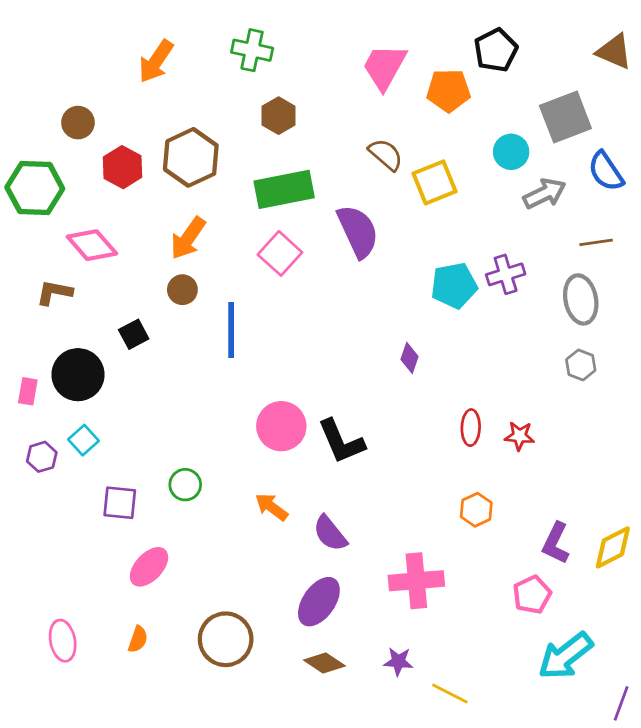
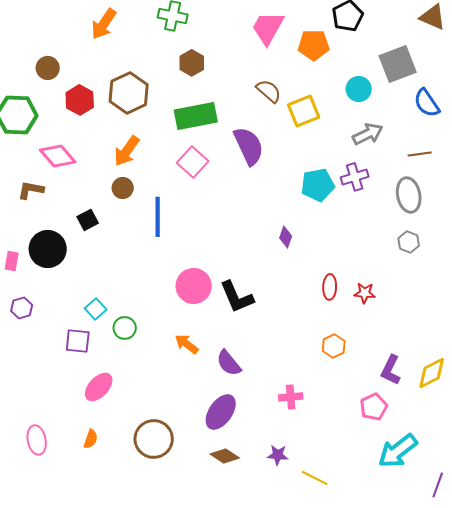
gray arrow: (545, 194) -> (368, 134), moved
cyan square: (84, 440) -> (96, 309), moved
pink cross: (416, 581) -> (291, 397), size x0.6

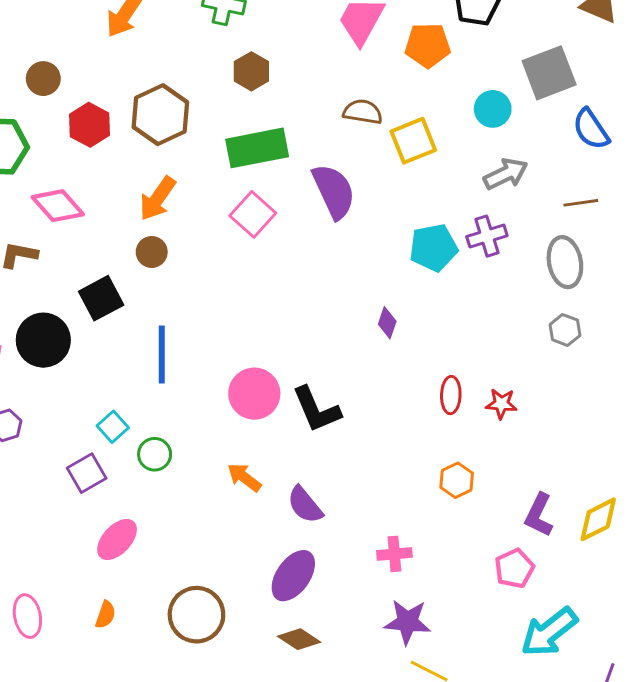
brown semicircle: (269, 91) -> (363, 112), turned -32
blue line: (158, 217) -> (162, 355), moved
black square: (88, 220) -> (101, 298), size x1.4
purple square: (78, 341) -> (87, 473), turned -36
purple star: (278, 455) -> (407, 622), moved, size x1.5

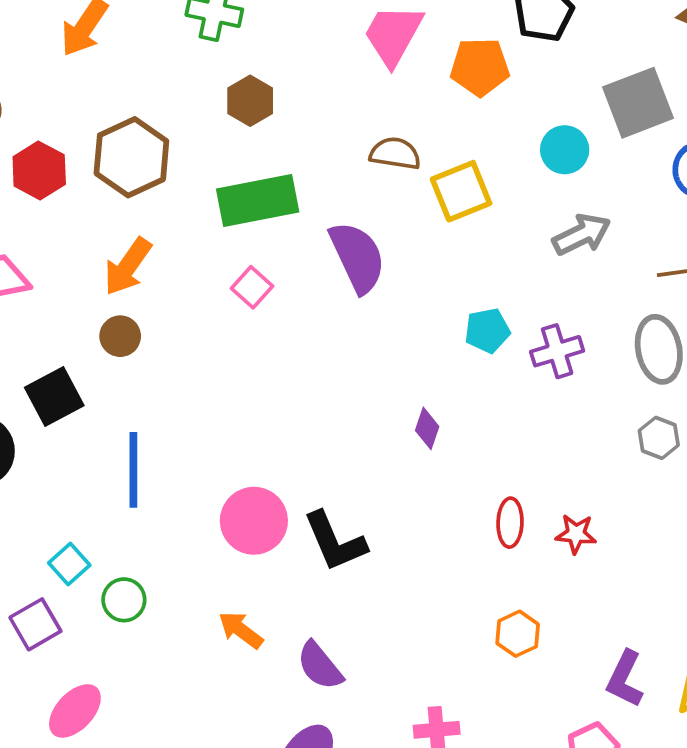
pink square: (253, 214) -> (252, 287), size x0.7
purple cross: (487, 236) -> (557, 351), moved
cyan pentagon: (433, 248) -> (487, 331), size x0.7

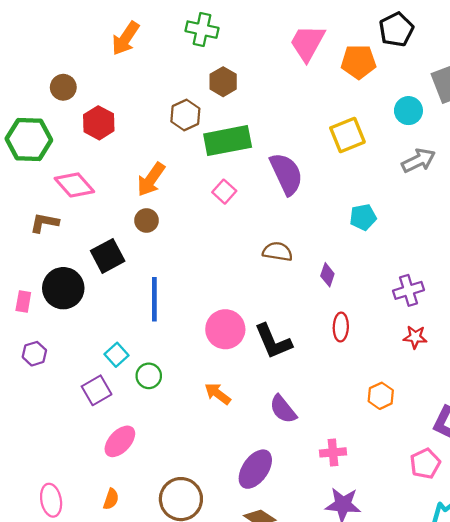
brown semicircle: (395, 153) -> (278, 252), moved
brown hexagon: (131, 157) -> (185, 115), moved, size x0.7
purple cross: (557, 351) -> (408, 290), moved
red ellipse: (510, 523) -> (341, 327), moved
purple semicircle: (320, 666) -> (283, 409), moved

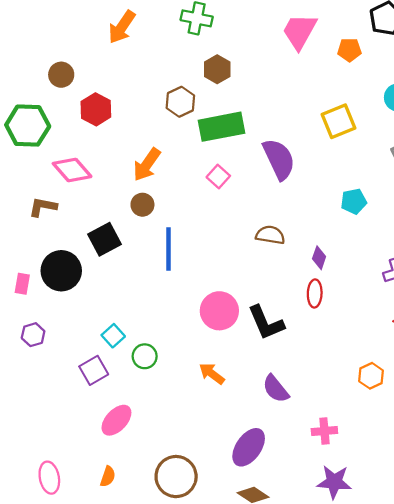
orange pentagon: (359, 62) -> (349, 50), size x0.7
blue line: (154, 299) -> (168, 249), moved
red ellipse: (341, 327) -> (315, 293), moved

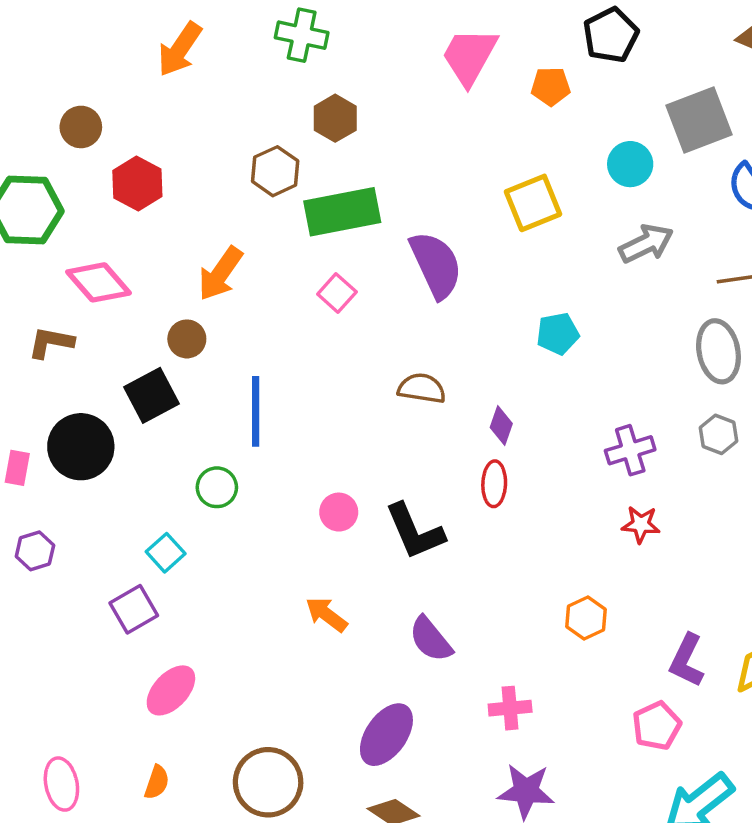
brown circle: (142, 205) -> (187, 339), moved
pink circle: (219, 311) -> (339, 512), size x0.6
green circle: (145, 356) -> (217, 487), moved

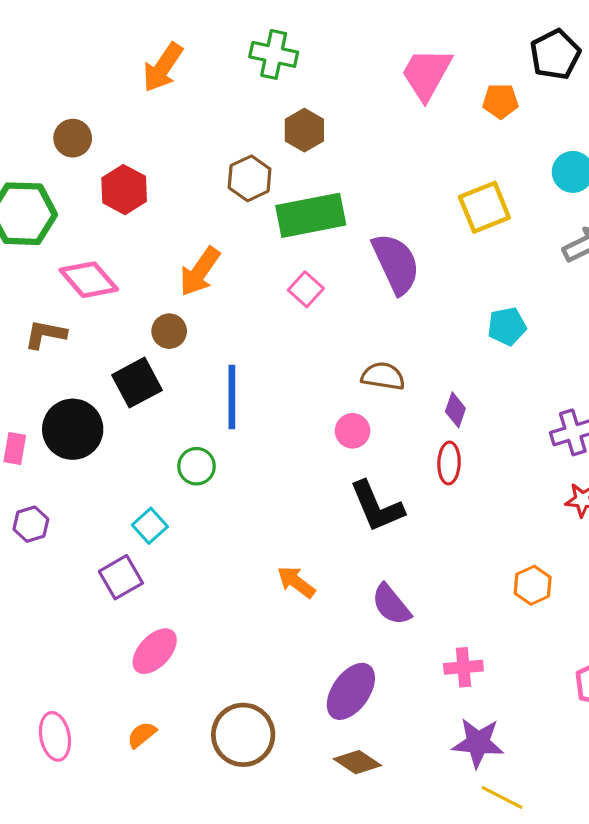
pink circle: (339, 512) -> (353, 431), moved
orange semicircle: (157, 782) -> (142, 735), turned -148

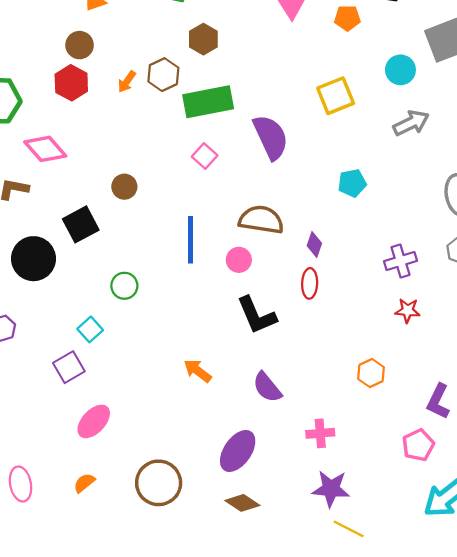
brown circle: (73, 138) -> (80, 45), moved
orange arrow: (200, 272) -> (127, 82), moved, size x0.6
brown circle: (169, 331) -> (124, 187), moved
brown semicircle: (383, 376) -> (261, 220), size x1.4
blue line: (232, 397) -> (190, 240), moved

